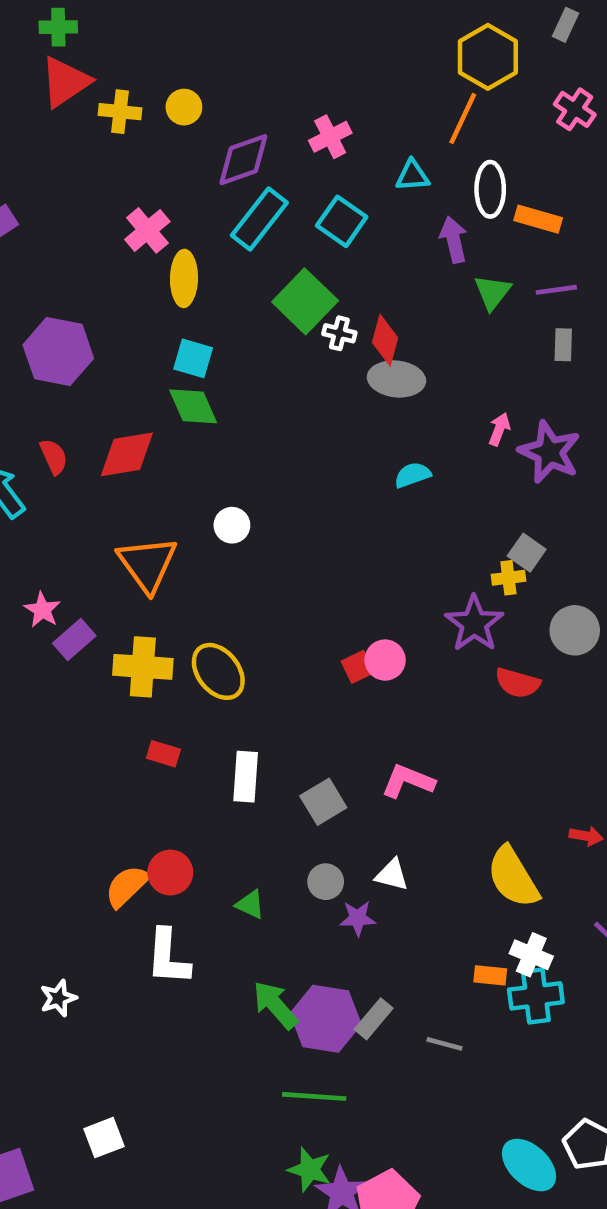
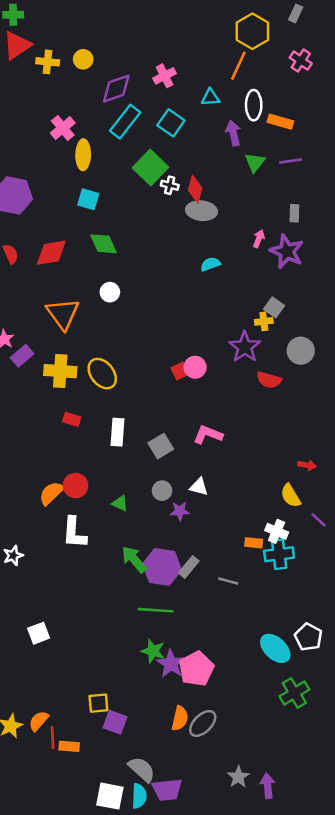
gray rectangle: (563, 345) -> (294, 213), moved
green diamond: (193, 406) -> (103, 244), moved
yellow semicircle: (513, 877) -> (291, 496), moved, size x0.7

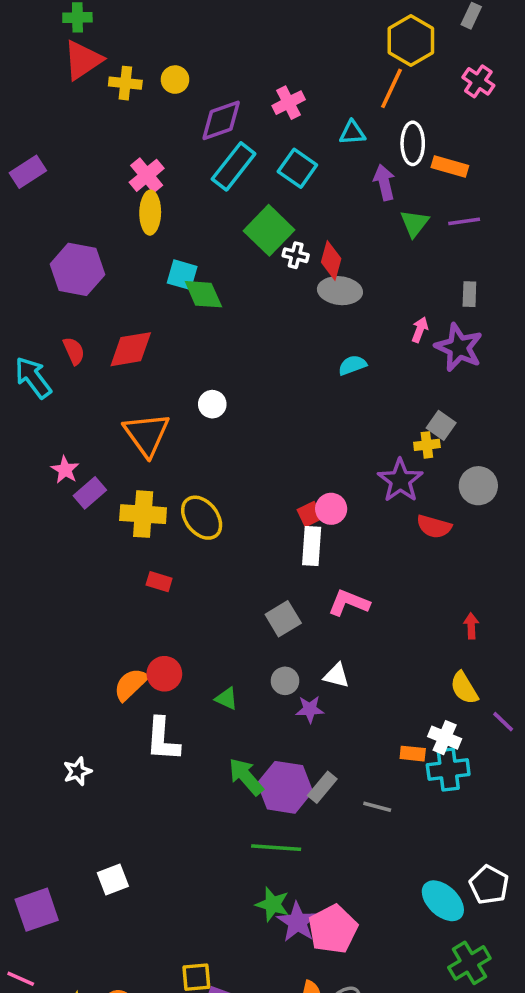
yellow ellipse: (83, 155) -> (150, 213), moved
green diamond: (103, 244) -> (203, 294), moved
white rectangle: (117, 432) -> (312, 546), moved
red arrow: (307, 465) -> (471, 626), moved, turned -102

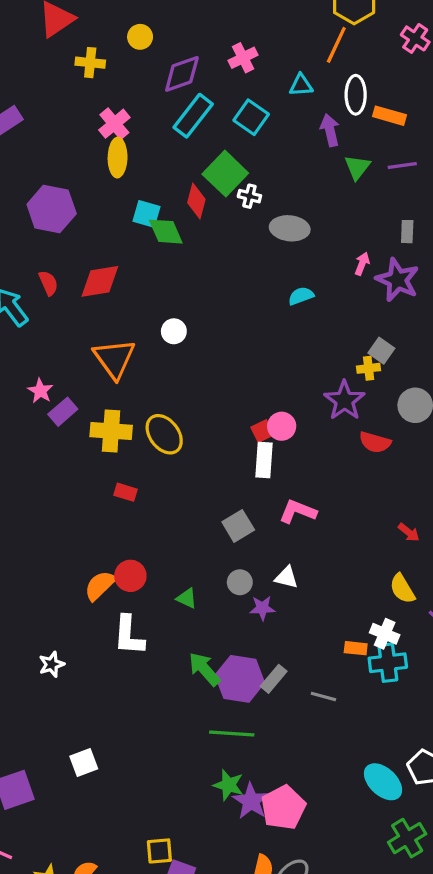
yellow cross: (125, 83) -> (90, 63), moved
red diamond: (331, 260) -> (196, 201), moved
red arrow: (471, 626) -> (409, 532), turned 130

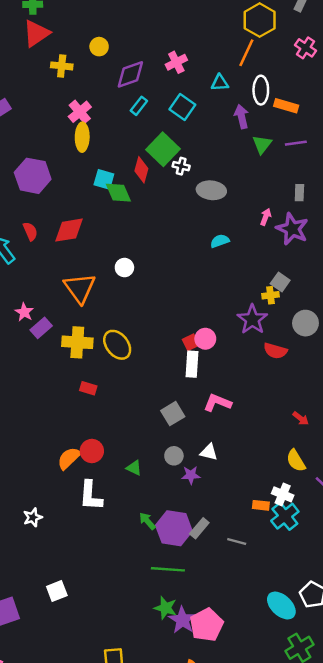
cyan rectangle: (193, 116) -> (139, 106), size x0.6
cyan cross: (388, 663) -> (285, 516), turned -32
green arrow: (204, 669) -> (147, 521), size x0.7

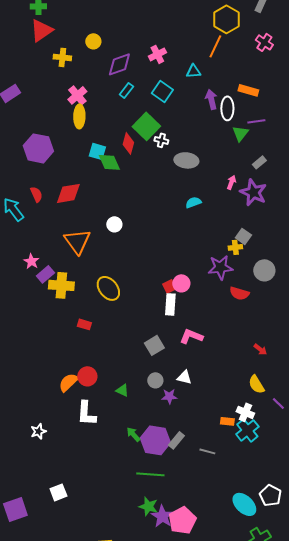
white ellipse: (261, 90) -> (227, 108), moved
green triangle: (262, 144) -> (240, 133), moved
gray rectangle: (299, 193) -> (259, 162), turned 48
purple star: (252, 319) -> (220, 267), turned 30
yellow cross: (77, 342) -> (61, 285), moved

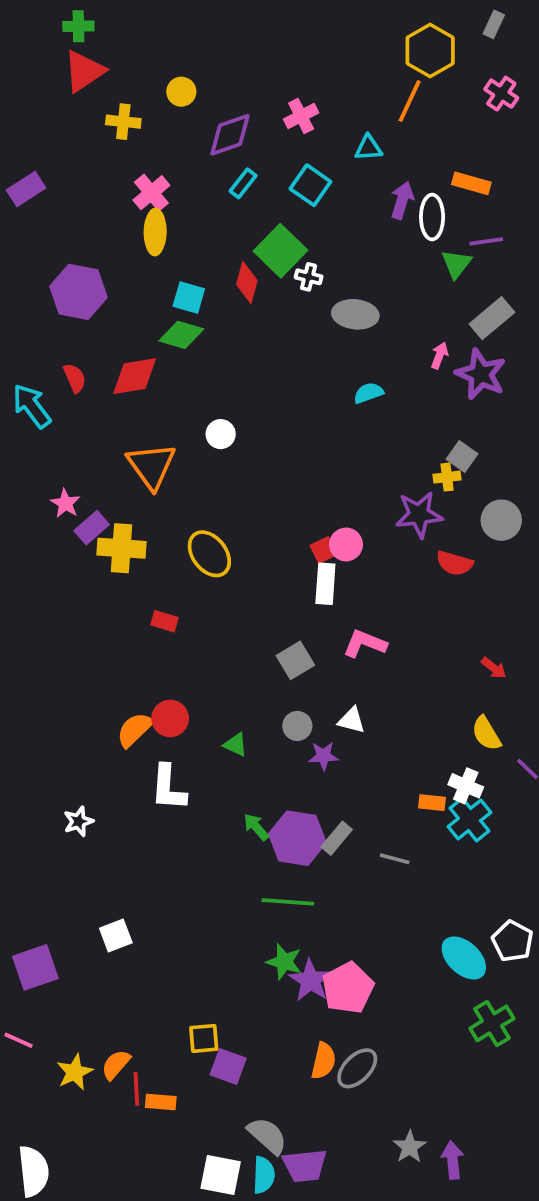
purple arrow: (211, 99) -> (402, 200), turned 30
green diamond: (109, 162) -> (181, 335), moved, turned -50
gray rectangle: (259, 162) -> (492, 318), size x1.6

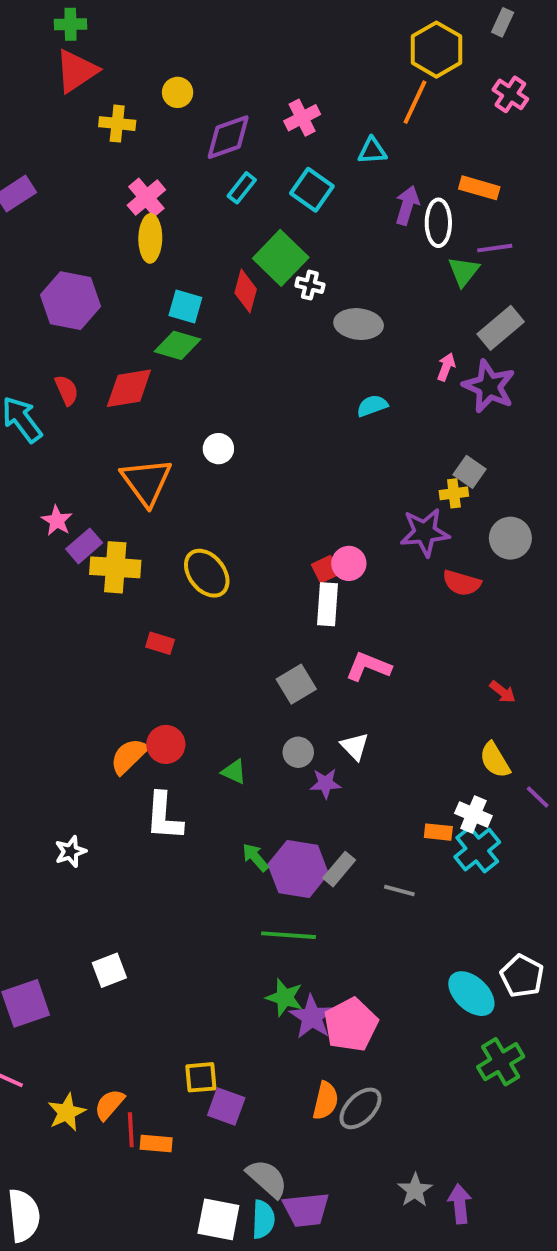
white triangle: (352, 720) -> (355, 746), turned 32

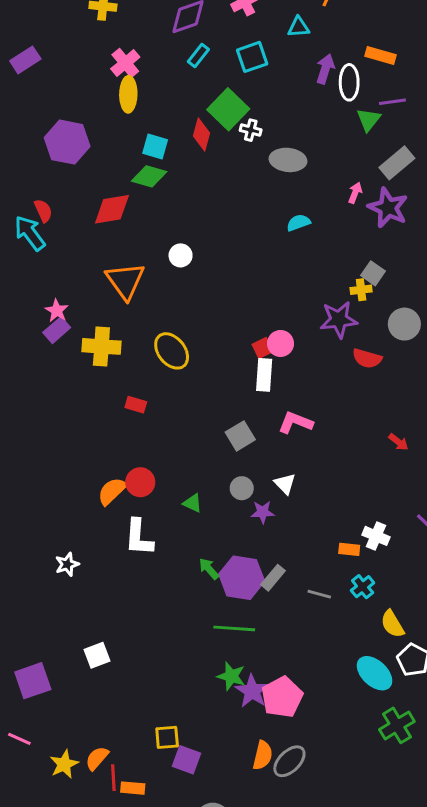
cyan square: (312, 190) -> (252, 57), turned 36
red semicircle: (67, 390) -> (43, 211), moved
purple rectangle: (84, 546) -> (57, 330), moved
yellow semicircle: (495, 760) -> (392, 624), moved
cyan cross: (477, 850) -> (363, 587), moved, size x0.7

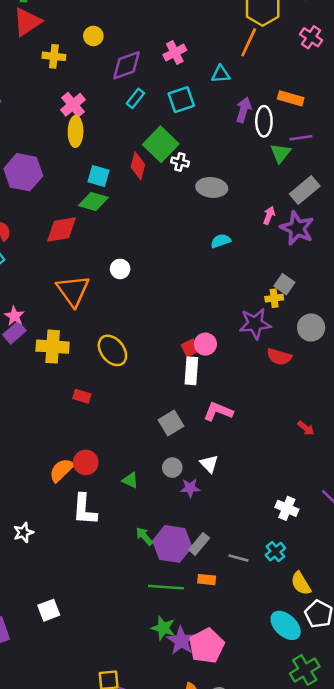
orange rectangle: (349, 549) -> (207, 580), moved

